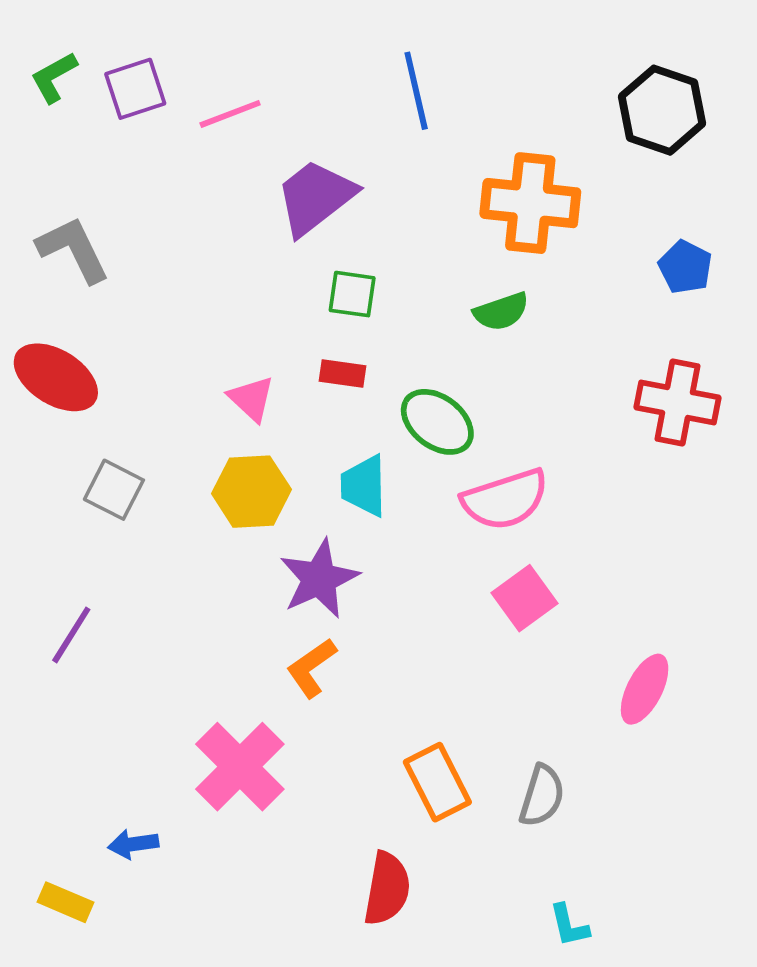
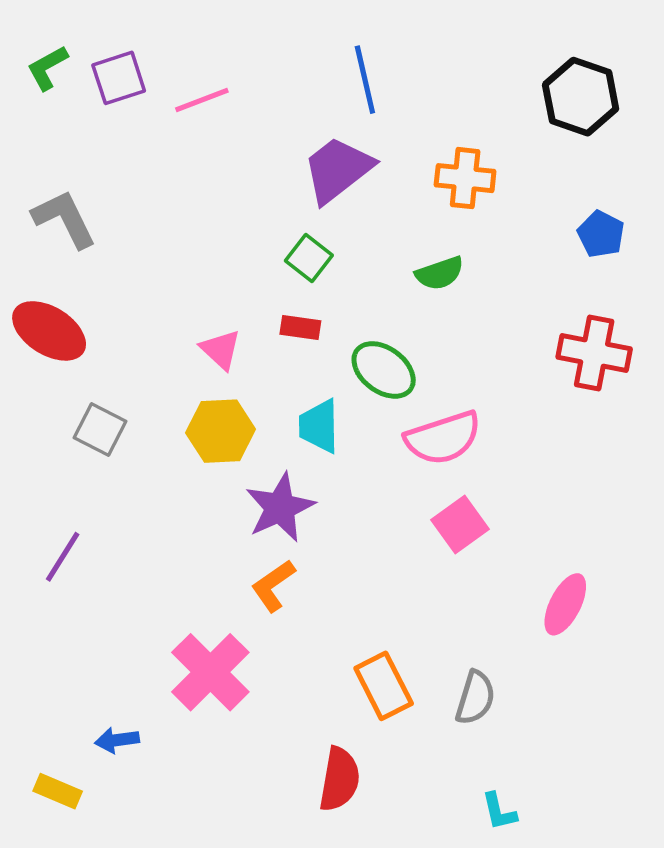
purple trapezoid: (315, 197) -> (338, 170), moved
orange cross: (530, 203) -> (465, 178), size x0.7
green square: (352, 294) -> (309, 258), turned 30

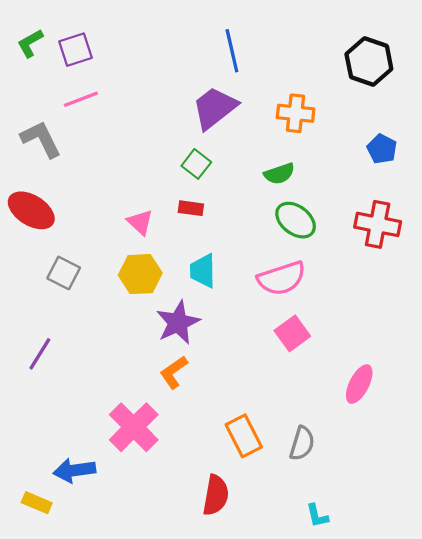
pink line: (202, 100) -> (81, 99), moved
green ellipse: (384, 370) -> (296, 220), moved
blue arrow: (117, 740) -> (74, 470), size x1.5

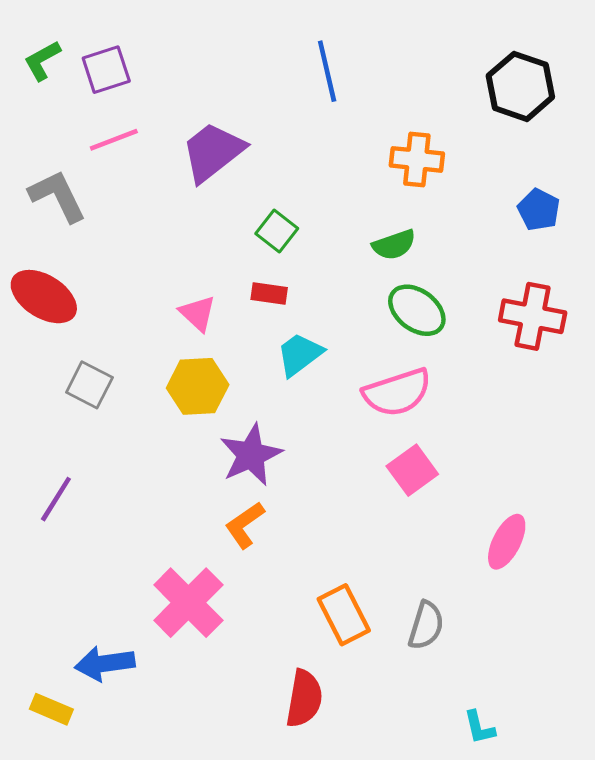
purple trapezoid: (215, 108) -> (213, 152), moved
cyan trapezoid: (203, 271) -> (300, 354), moved, turned 54
cyan L-shape: (317, 516) -> (479, 727), moved

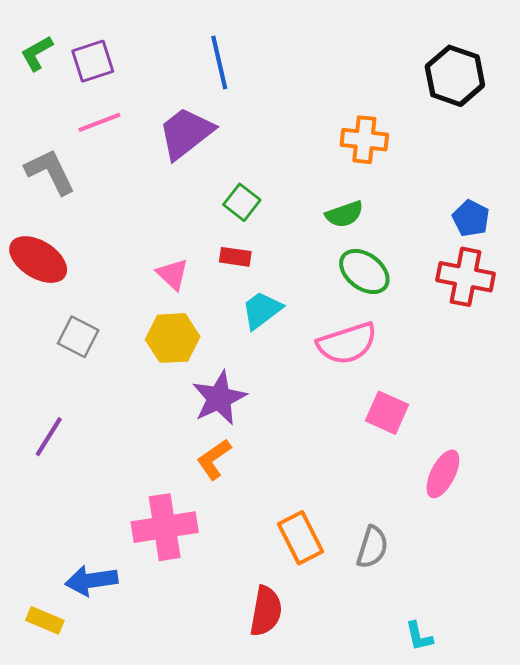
blue line: (327, 71) -> (219, 62), moved
blue pentagon: (539, 210) -> (471, 218), moved
pink square: (412, 470) -> (387, 413), moved, turned -30
pink cross: (188, 603) -> (165, 527), turned 36

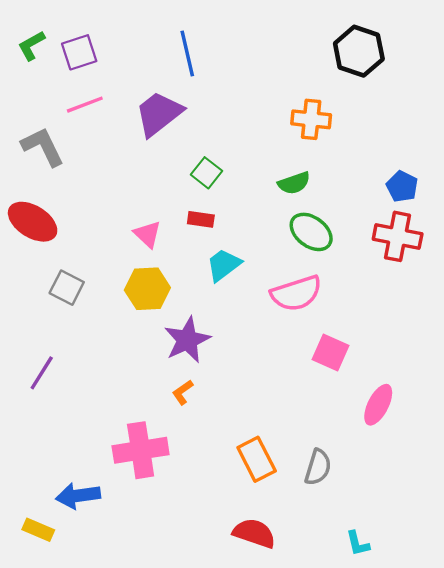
black hexagon: (455, 76) -> (359, 51), moved
orange L-shape: (214, 459) -> (183, 392), size x0.7
red semicircle: (266, 611) -> (254, 533), moved, turned -81

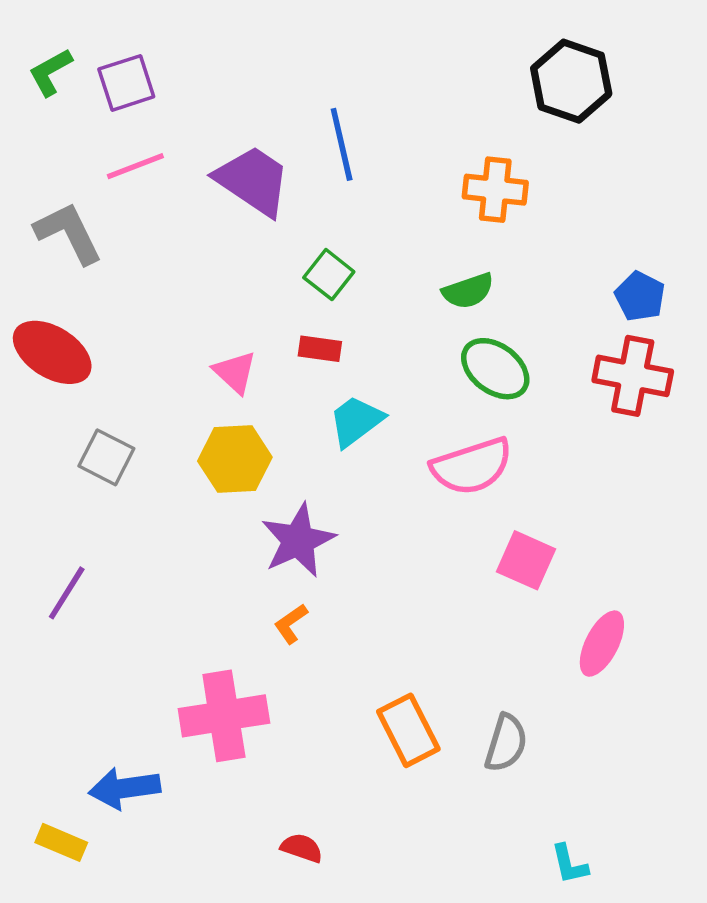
blue line: (187, 53) -> (342, 144), moved
purple trapezoid: (159, 114) -> (253, 181), turned 72
red semicircle: (254, 533) -> (302, 848), moved, size x0.6

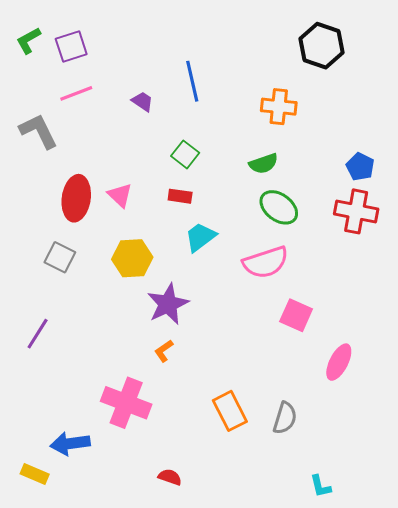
purple trapezoid: (253, 181) -> (142, 102), size x0.5
red ellipse: (52, 352) -> (76, 198), moved, turned 66
pink triangle: (235, 372) -> (120, 195), moved
pink cross: (224, 716) -> (126, 403), turned 30

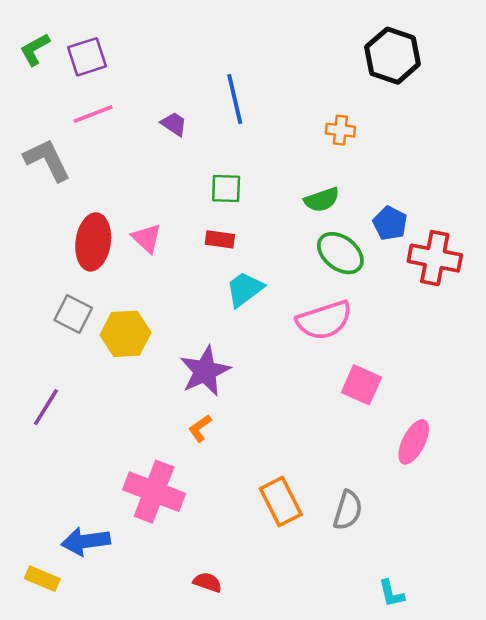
orange cross: (279, 107) -> (340, 130), size x0.7
green square: (185, 154) -> (226, 189), turned -36
blue pentagon: (360, 167) -> (390, 223), moved
yellow hexagon: (132, 258) -> (125, 334), moved

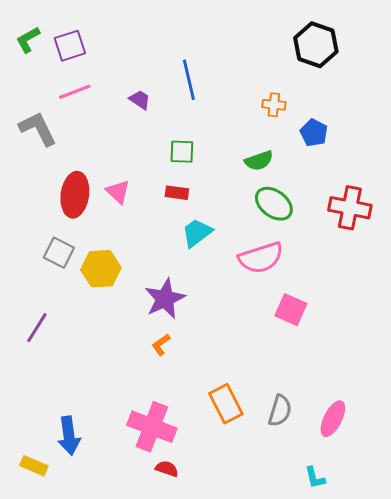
blue pentagon: (390, 223) -> (314, 133), moved
pink ellipse: (414, 442) -> (333, 419), moved
pink cross: (154, 492) -> (152, 427), moved
blue arrow: (86, 541) -> (69, 436), turned -90

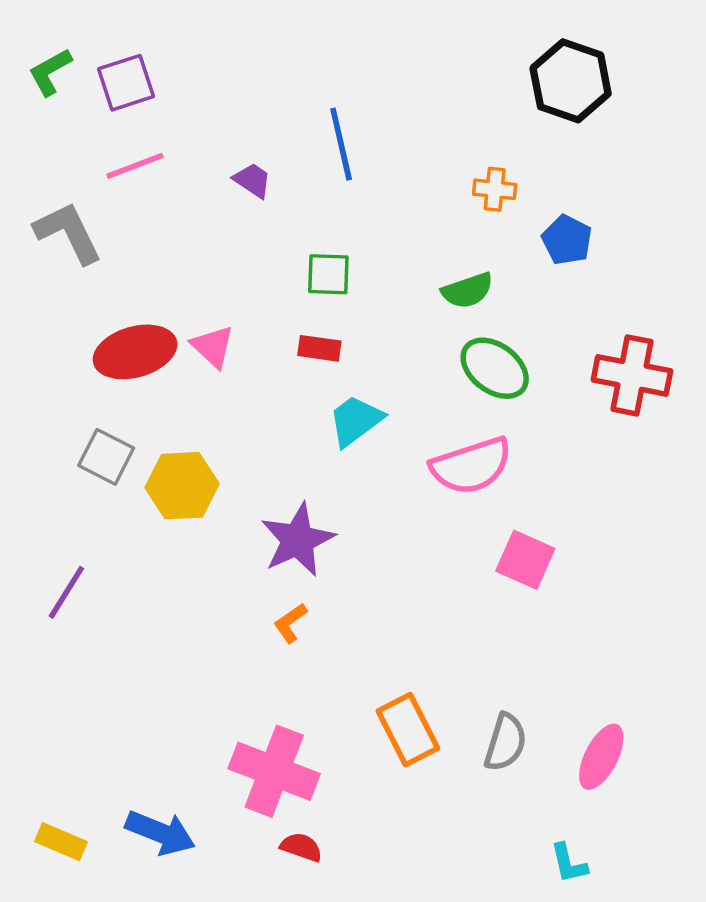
red ellipse: (75, 195) -> (135, 352), turned 66
blue arrow: (69, 436) -> (160, 833), moved, turned -60

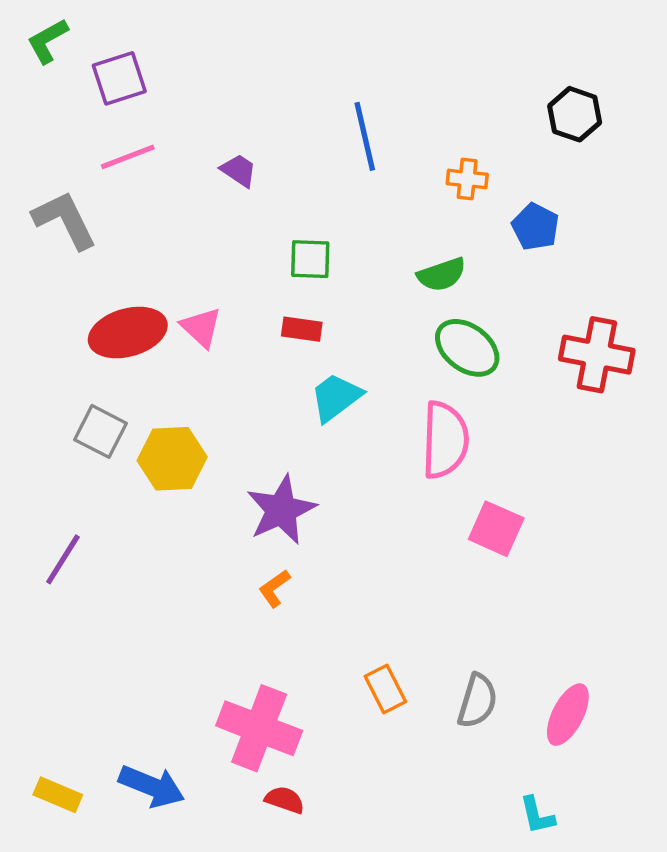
green L-shape: (50, 72) -> (48, 41), moved
black hexagon: (571, 81) -> (575, 114), moved, size x0.7
blue line: (341, 144) -> (365, 136), moved
pink semicircle: (471, 466) -> (445, 440), turned -70
orange rectangle: (408, 730) -> (385, 689), size x0.7

